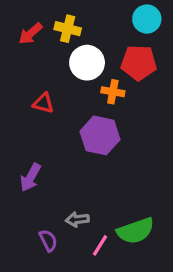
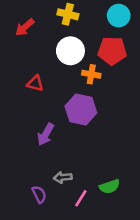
yellow cross: (68, 29) -> (68, 14), moved
purple arrow: (30, 177) -> (46, 134), moved
green semicircle: (136, 231) -> (110, 187), size x0.7

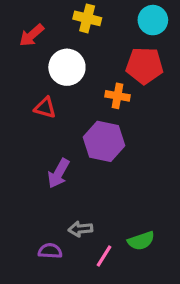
white circle: (70, 51) -> (67, 67), moved
purple semicircle: (39, 194) -> (50, 251), turned -60

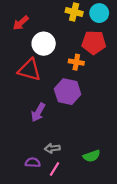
yellow cross: (87, 18) -> (74, 12), moved
red triangle: (45, 108) -> (29, 70), size x1.6
pink line: (104, 256) -> (54, 169), moved

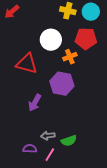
red arrow: (21, 23) -> (12, 12), moved
white circle: (44, 44) -> (51, 40), moved
orange cross: (76, 62) -> (70, 57), turned -32
green semicircle: (92, 156) -> (69, 141), moved

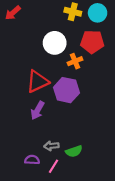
red triangle: (27, 64) -> (37, 82), moved, turned -40

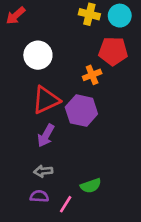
white circle: (55, 43) -> (38, 55), moved
gray arrow: (51, 146) -> (43, 171), moved

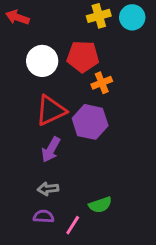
yellow cross: (89, 14) -> (99, 16), turned -30
red arrow: (16, 16) -> (17, 17), turned 60
red pentagon: (113, 51) -> (83, 57), moved

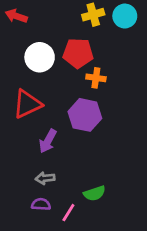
orange cross: (102, 83) -> (96, 78), turned 30
red triangle: (51, 110) -> (27, 104), moved

